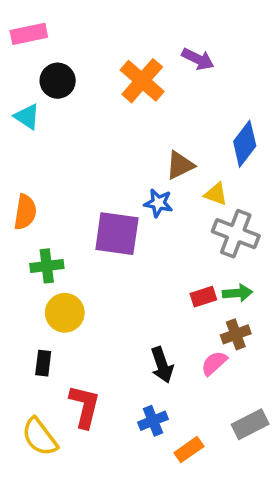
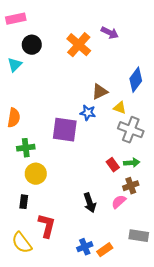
cyan triangle: (27, 117) -> (15, 65), turned 42
red rectangle: (203, 297) -> (113, 165), turned 72
blue cross: (153, 421) -> (85, 247), moved
gray rectangle: (250, 424) -> (139, 236), turned 36

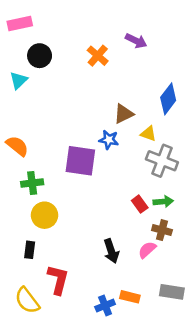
orange cross: (79, 45) -> (98, 56), size x0.7
orange semicircle: (14, 118) -> (17, 146), turned -60
brown cross: (131, 186) -> (162, 230), turned 35
orange rectangle: (105, 250) -> (130, 297), moved, turned 49

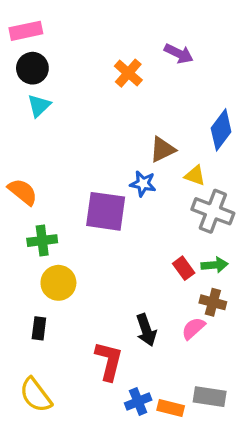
black circle: (40, 56) -> (32, 68), moved
cyan triangle: (19, 80) -> (39, 106), moved
red L-shape: (58, 279) -> (109, 361), moved
gray rectangle: (172, 292) -> (210, 397), moved
orange rectangle: (130, 297) -> (171, 408), moved

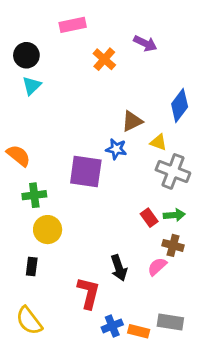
pink rectangle: (26, 31) -> (73, 25), moved

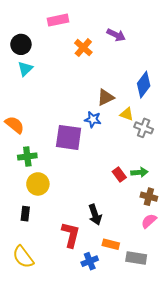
gray cross: (173, 171) -> (144, 128), moved, size x0.7
brown cross: (173, 245) -> (149, 197), moved
pink semicircle: (157, 267) -> (149, 221), moved
orange rectangle: (139, 331) -> (111, 244), moved

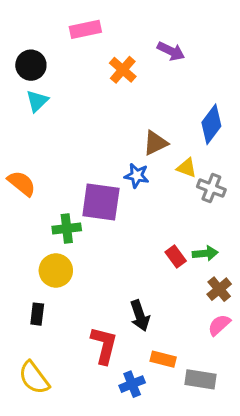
green cross: (27, 156) -> (67, 228), moved
brown cross: (149, 197) -> (219, 289), turned 35

